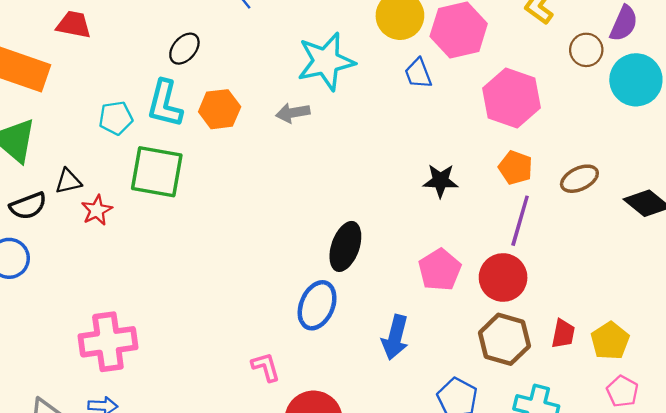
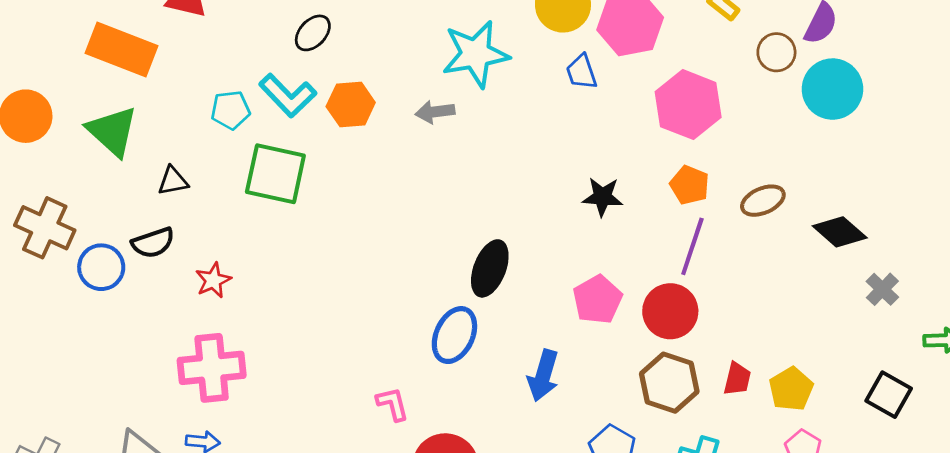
cyan L-shape: (165, 104) -> (288, 96), turned -60
black semicircle: (28, 206) -> (153, 243), moved
red star: (97, 210) -> (213, 280), moved

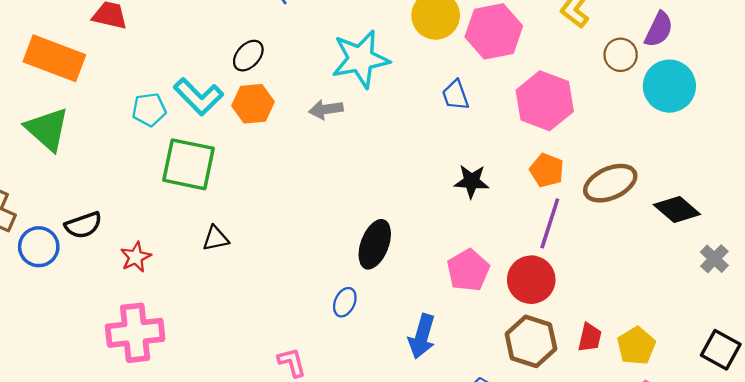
black ellipse: (313, 33) -> (248, 56), moved
blue trapezoid: (582, 72) -> (455, 95), moved
black triangle: (173, 181) -> (216, 238), moved
brown ellipse: (763, 201) -> (610, 183), size x1.4
blue ellipse: (454, 335) -> (345, 302), size x0.6

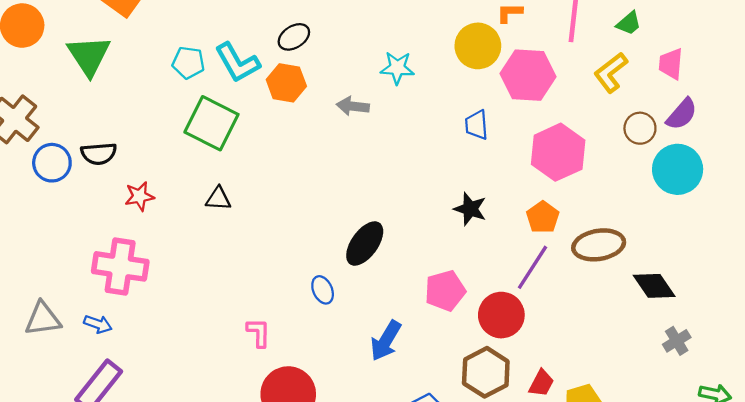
cyan star: (361, 59) -> (397, 68), size x0.6
blue ellipse: (345, 302) -> (323, 290), turned -64

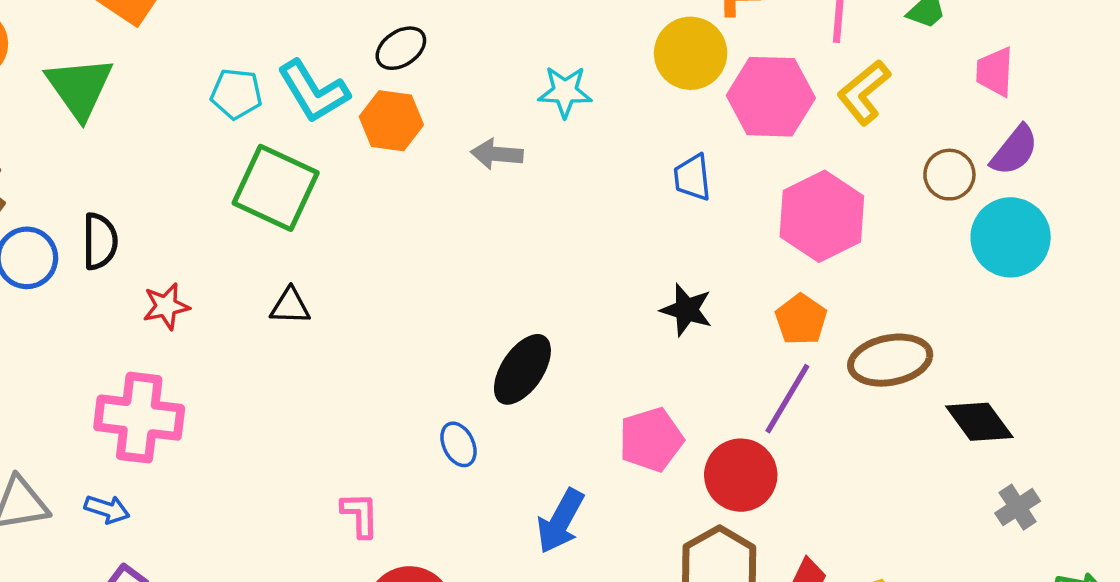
yellow L-shape: (611, 72) -> (864, 92), moved
black semicircle: (99, 154) -> (100, 241), turned -84

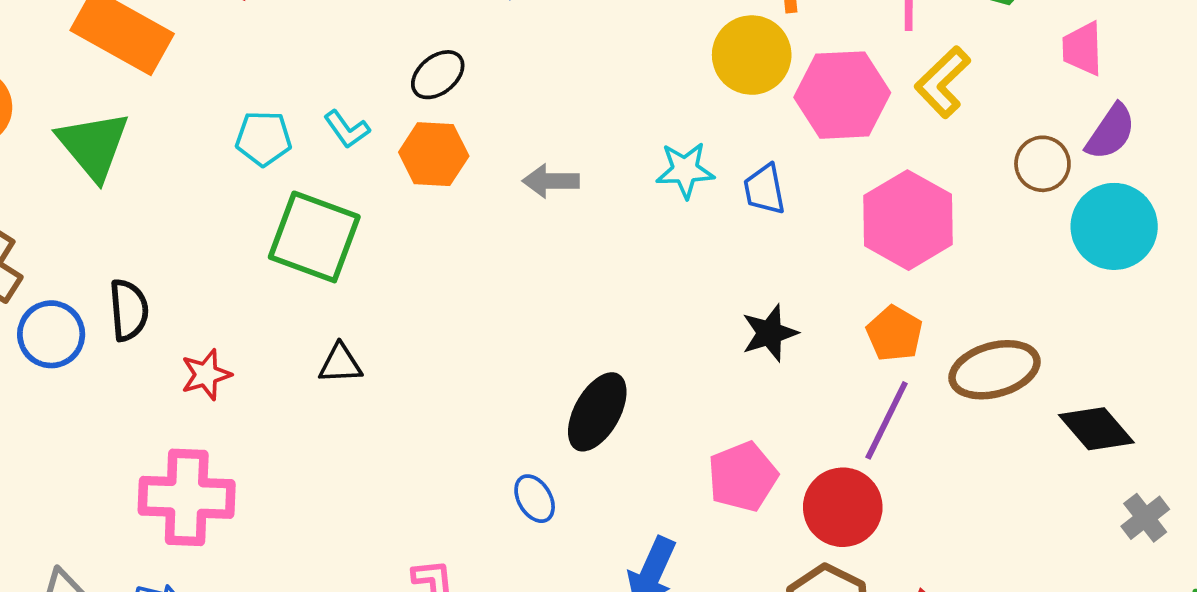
cyan L-shape: (313, 91) -> (347, 129), size x0.6
cyan star: (565, 92) -> (685, 170), moved
black star: (686, 310) -> (770, 333), turned -30

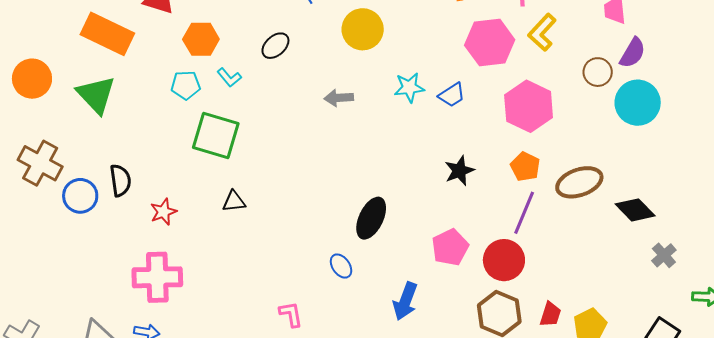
yellow circle: (752, 55) -> (363, 29), moved
orange hexagon: (434, 154) -> (201, 39), moved
blue trapezoid: (764, 189) -> (452, 95), turned -108

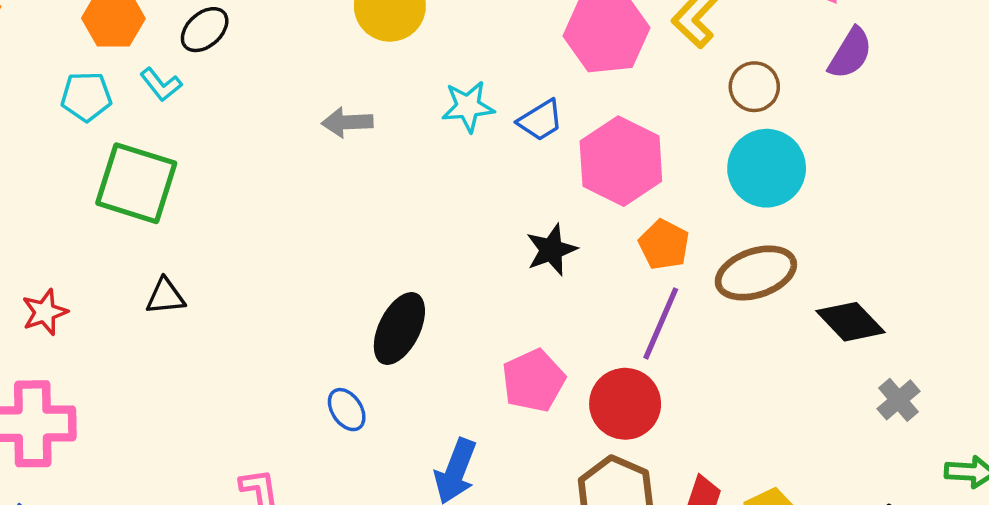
black ellipse: (275, 46) -> (205, 30), moved
brown circle: (598, 72) -> (754, 87), moved
cyan circle: (638, 103) -> (767, 168), moved
pink hexagon: (529, 106) -> (621, 161), moved

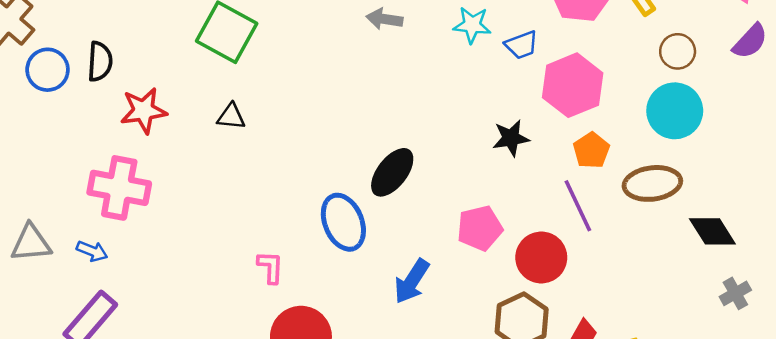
red star: (45, 312) -> (144, 111), size x1.4
purple line: (661, 323) -> (578, 206), turned -60
blue ellipse: (347, 410) -> (343, 222), size x1.8

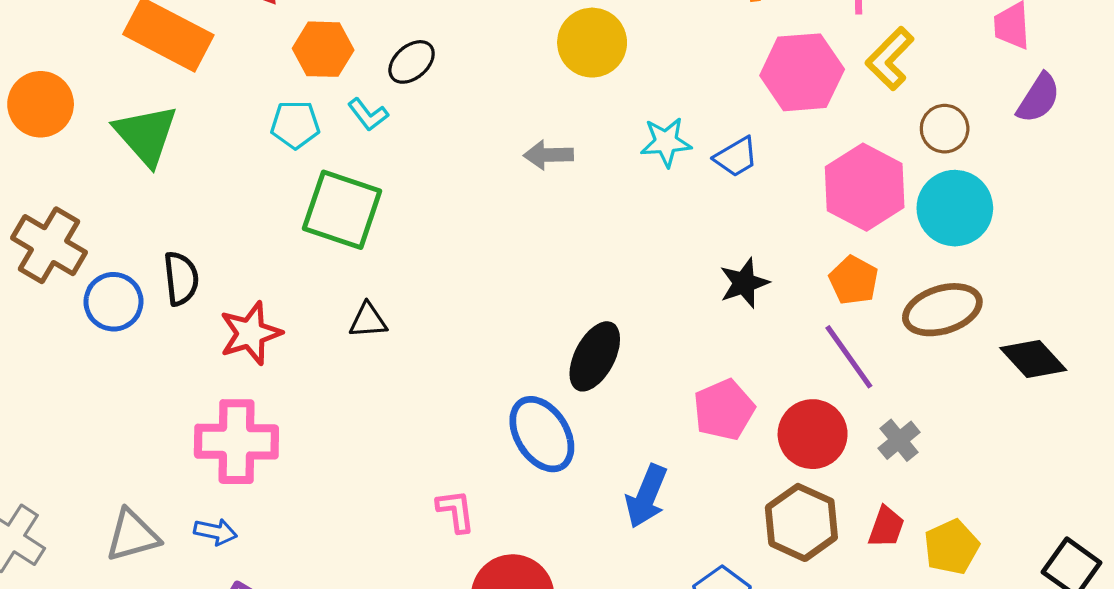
pink hexagon: (573, 85) -> (865, 187), moved
gray cross: (735, 293) -> (899, 440), moved

